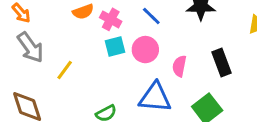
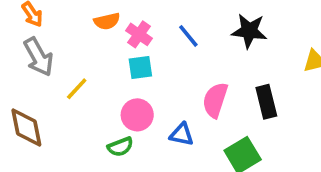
pink circle: (145, 50) -> (137, 115), moved
pink semicircle: (179, 66) -> (215, 100), size x1.4
blue triangle: (155, 97) -> (182, 134), size x0.6

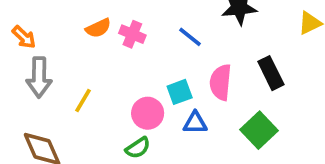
blue line: (188, 36) -> (190, 37), moved
gray arrow: (39, 57) -> (39, 77), turned 42
cyan square: (140, 67) -> (180, 92), moved

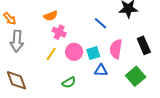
pink cross: (132, 34) -> (59, 32), moved
yellow line: (83, 100) -> (51, 54), moved
pink circle: (148, 113) -> (74, 52), moved

